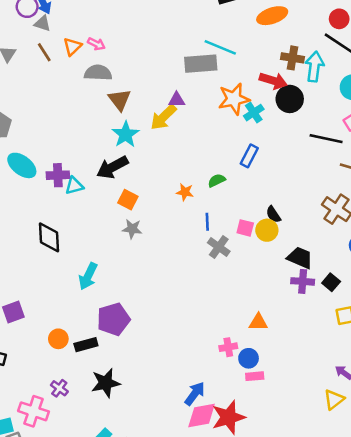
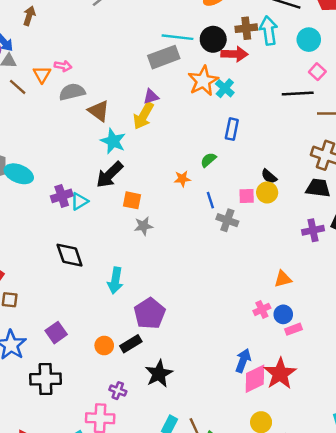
black circle: (290, 99) -> (213, 39), moved
cyan ellipse: (22, 165) -> (19, 174), moved
black trapezoid: (300, 258) -> (318, 188), moved

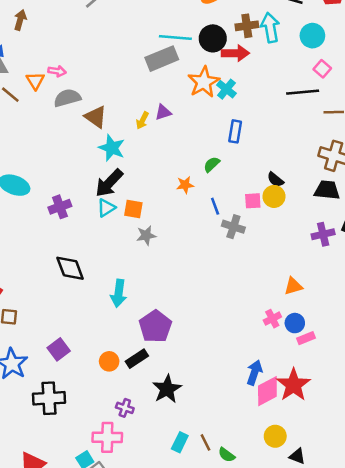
purple triangle: (151, 96) -> (163, 112), moved
yellow arrow: (143, 116) -> (142, 120), size x0.6
cyan triangle: (79, 201) -> (106, 208), moved

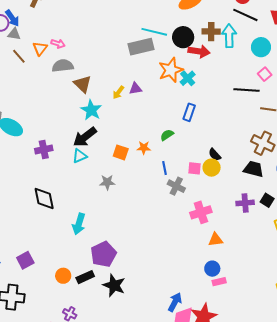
orange square: (133, 209) -> (121, 152), moved
pink cross: (272, 319) -> (201, 212), moved, size x1.5
black star: (167, 389) -> (114, 285), moved, turned -30

